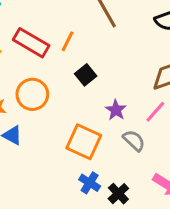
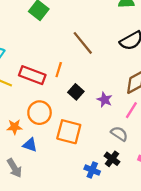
purple star: (116, 110) -> (105, 100), moved
orange square: (84, 142) -> (69, 132), moved
black cross: (118, 194) -> (112, 159), moved

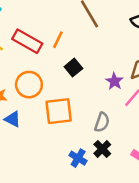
purple star: (105, 100) -> (114, 81), moved
orange square: (69, 132) -> (59, 111), turned -30
gray semicircle: (119, 134) -> (102, 122), moved, turned 66

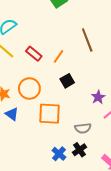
red rectangle: (27, 41) -> (34, 54), size x0.7
gray semicircle: (102, 122) -> (83, 128), turned 56

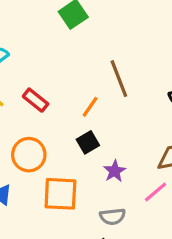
orange line: (59, 56) -> (90, 107), moved
purple star: (98, 97) -> (115, 171), moved

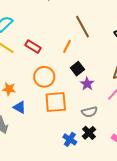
black square: (88, 142) -> (77, 69), moved
orange circle: (29, 155) -> (44, 77), moved

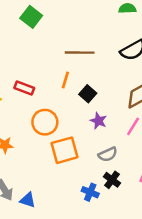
brown line: (82, 27) -> (80, 53), turned -50
black square: (77, 69) -> (88, 94), moved
blue triangle: (20, 107) -> (28, 200), moved

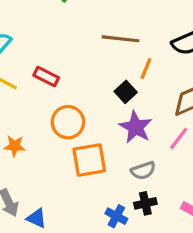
orange line: (65, 80) -> (146, 68), moved
purple star: (98, 121) -> (136, 127), size x1.5
black cross: (112, 180) -> (145, 203), turned 35

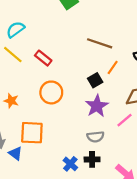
orange square: (89, 160) -> (32, 133), moved

